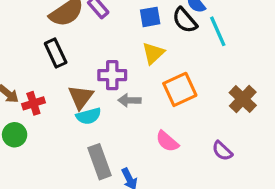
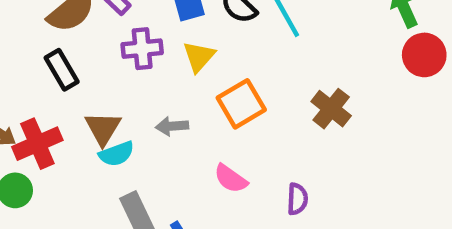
purple cross: (112, 75) -> (142, 49), moved
red cross: (33, 103) -> (37, 144), size x1.5
purple semicircle: (222, 151) -> (297, 199), moved, turned -125

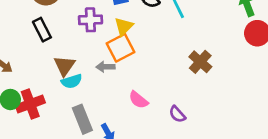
orange square: (241, 104) -> (121, 48), moved
red cross: (37, 144) -> (30, 104), moved
purple semicircle: (297, 199) -> (177, 114), turned 132

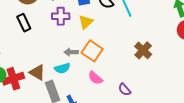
orange square: (121, 48) -> (92, 51), moved, turned -30
brown triangle: (64, 66) -> (37, 72), moved, turned -36
cyan semicircle: (72, 81) -> (62, 68), moved

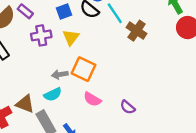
brown cross: (143, 50) -> (137, 31), moved

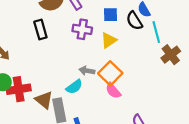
cyan semicircle: (53, 94) -> (74, 87), turned -30
pink semicircle: (92, 99) -> (113, 91), moved
brown triangle: (25, 104) -> (44, 100), moved

